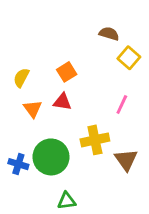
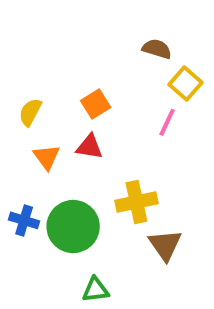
pink line: (122, 105) -> (167, 122), moved
brown triangle: (126, 160) -> (165, 245), moved
blue cross: (18, 164) -> (24, 220), moved

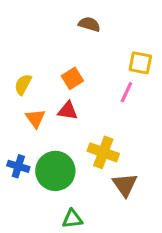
brown semicircle: (157, 49) -> (89, 24), moved
yellow square: (185, 84) -> (140, 63), turned -30
yellow cross: (136, 202) -> (103, 152), turned 32

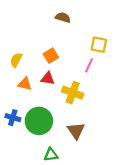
orange triangle: (35, 118) -> (25, 84), turned -40
yellow cross: (103, 152) -> (73, 93), moved
brown triangle: (125, 185) -> (76, 131), moved

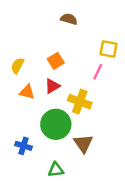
red triangle: (48, 78) -> (52, 86), turned -40
blue cross: (13, 118) -> (24, 146), moved
green circle: (39, 121) -> (56, 124), moved

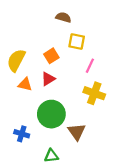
yellow square: (108, 49) -> (77, 42), moved
yellow semicircle: (18, 66) -> (16, 60), size x1.5
yellow cross: (80, 102) -> (94, 93), moved

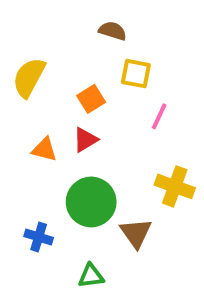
yellow semicircle: (16, 60) -> (29, 77), moved
yellow cross: (94, 93) -> (175, 186), moved

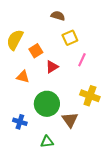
yellow square: (136, 74) -> (70, 38), turned -35
orange square: (91, 99) -> (36, 51), moved
red triangle: (85, 140) -> (52, 67), moved

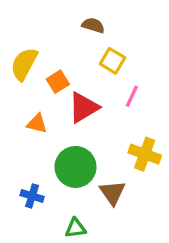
yellow square: (70, 38) -> (113, 61), turned -35
red triangle: (52, 67) -> (84, 107), size x1.5

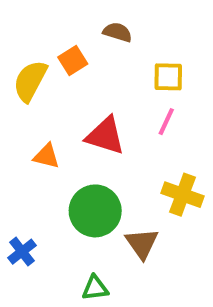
yellow square: (113, 61) -> (168, 77), moved, turned -30
orange square: (58, 82) -> (73, 61), moved
red triangle: (84, 107) -> (105, 136), turned 48
blue cross: (32, 196) -> (22, 252), moved, turned 35

